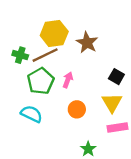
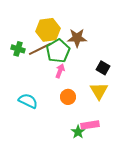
brown star: (87, 43) -> (77, 38), turned -30
green pentagon: (41, 81) -> (58, 51), moved
pink rectangle: (118, 127) -> (90, 125), moved

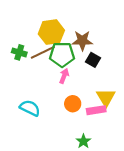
green pentagon: (58, 51) -> (62, 55), turned 30
black square: (103, 68) -> (93, 60), moved
pink rectangle: (90, 125) -> (96, 110), moved

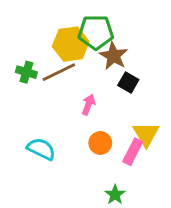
brown star: (82, 41) -> (114, 56), turned 30
green pentagon: (62, 55) -> (96, 32), moved
pink rectangle: (96, 110) -> (133, 152), turned -54

